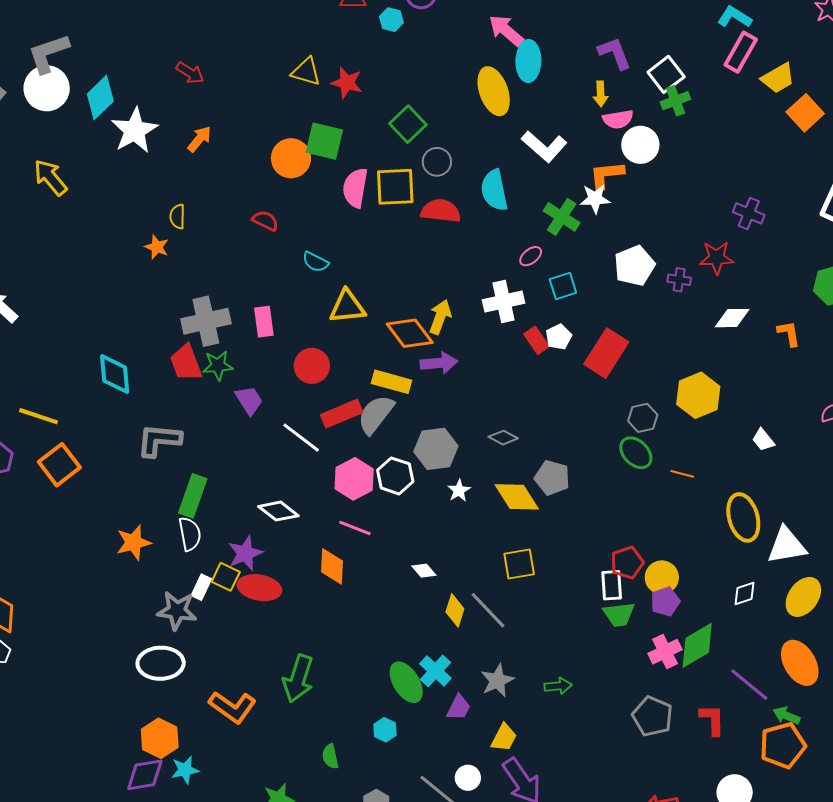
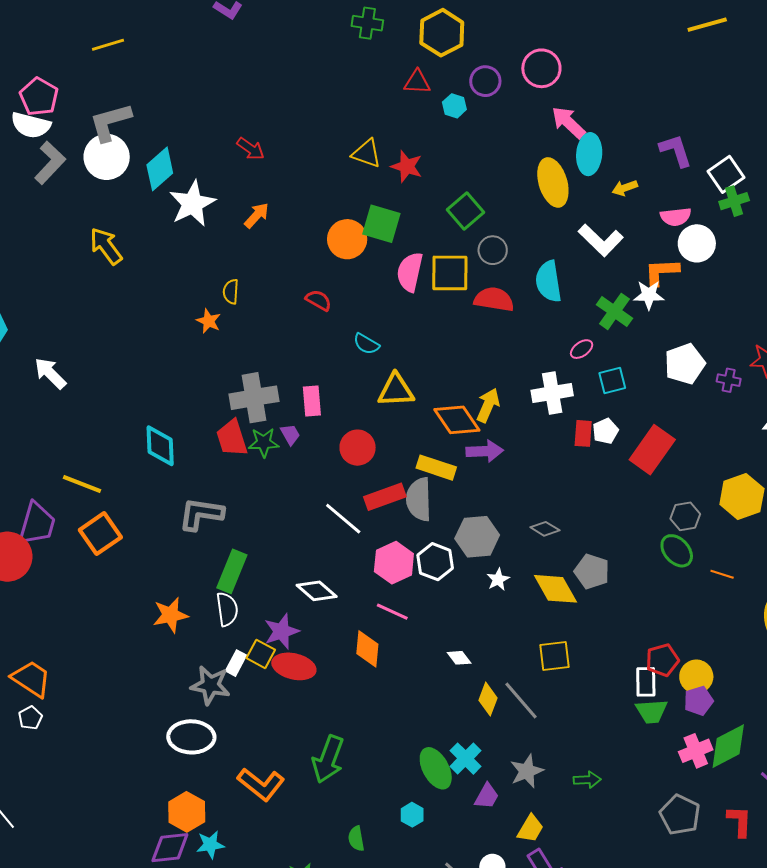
yellow arrow: (601, 94) -> (625, 188), moved, turned 70
red rectangle: (537, 340) -> (583, 433), turned 36
purple trapezoid: (249, 400) -> (290, 434), moved, size x0.7
gray semicircle: (376, 414) -> (419, 499), turned -42

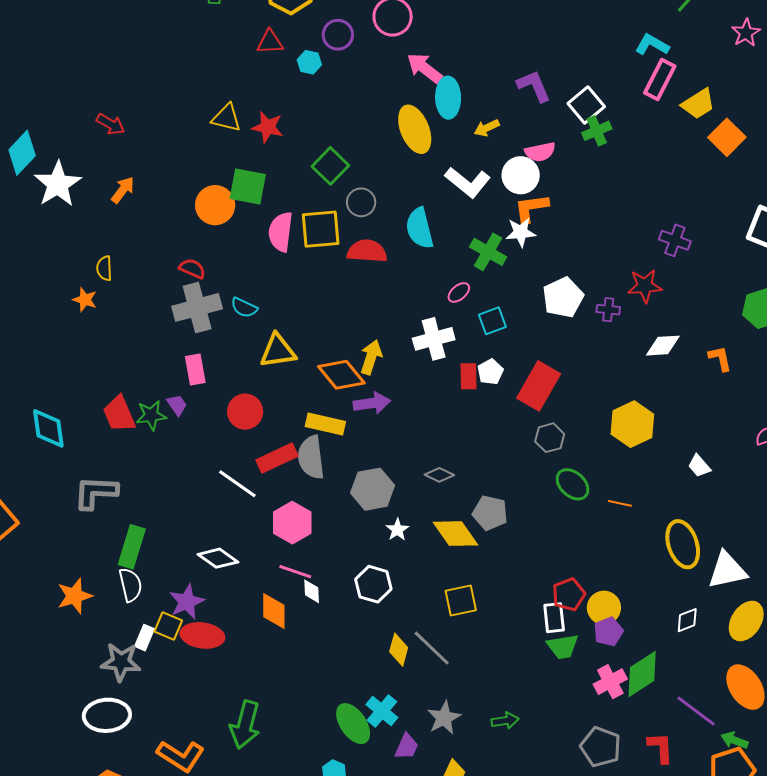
white circle: (697, 243) -> (521, 175), moved
gray cross: (254, 398) -> (197, 307), moved
gray hexagon: (685, 516) -> (550, 438), moved
white hexagon: (435, 562) -> (373, 584), moved
white diamond: (459, 658) -> (312, 591), moved, turned 40

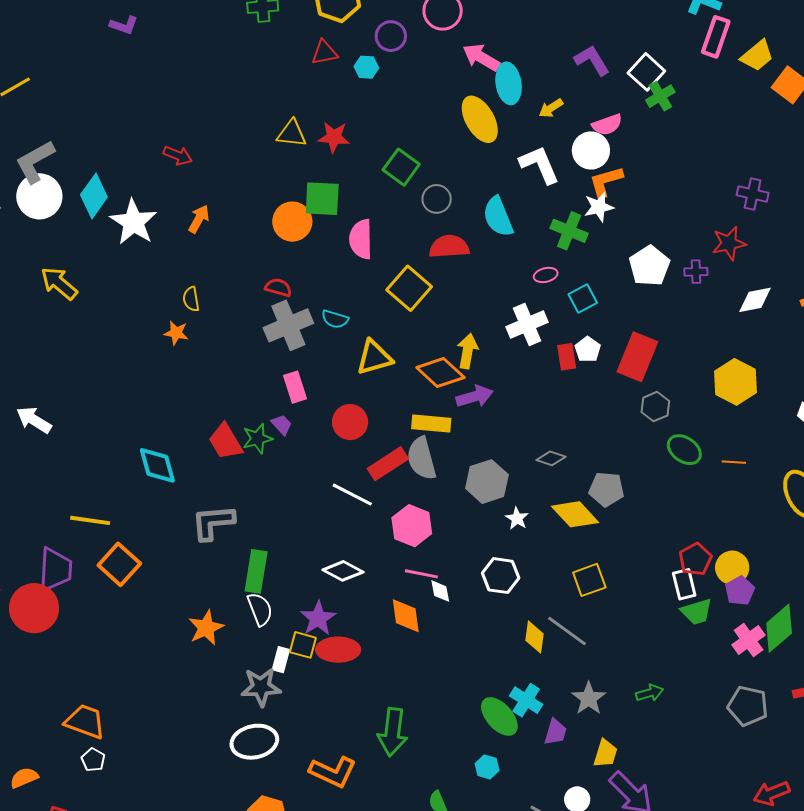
white L-shape: (468, 182) -> (539, 165), turned -144
yellow square: (321, 229) -> (409, 288), moved, turned -36
pink ellipse: (459, 292) -> (546, 275), turned 35

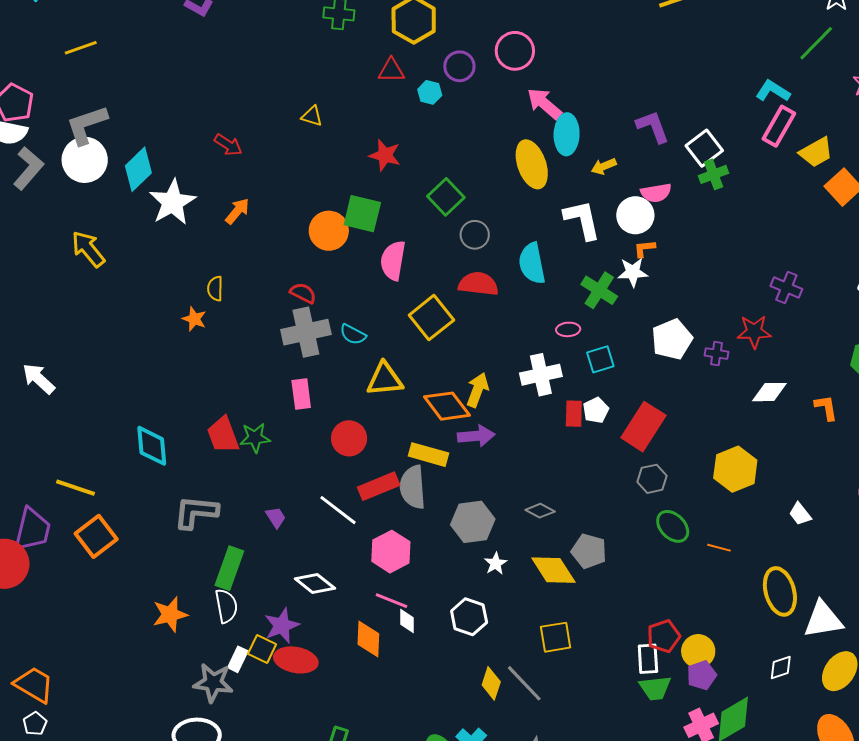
yellow triangle: (292, 134) -> (312, 116), moved, size x0.7
orange L-shape: (606, 182) -> (644, 249), size x0.6
purple trapezoid: (282, 425) -> (276, 517), moved

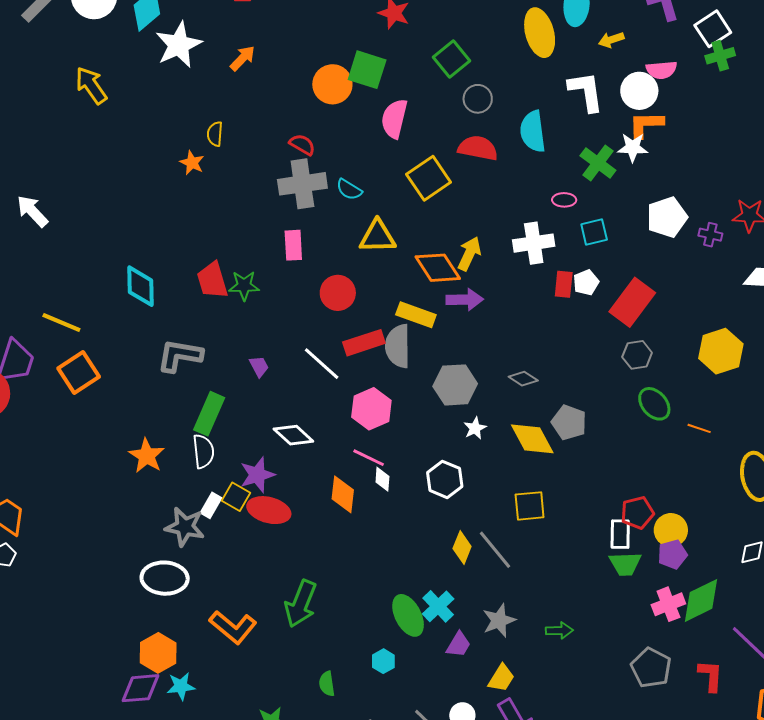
orange L-shape: (644, 249) -> (646, 125), size x1.6
orange star: (170, 614) -> (147, 456), turned -30

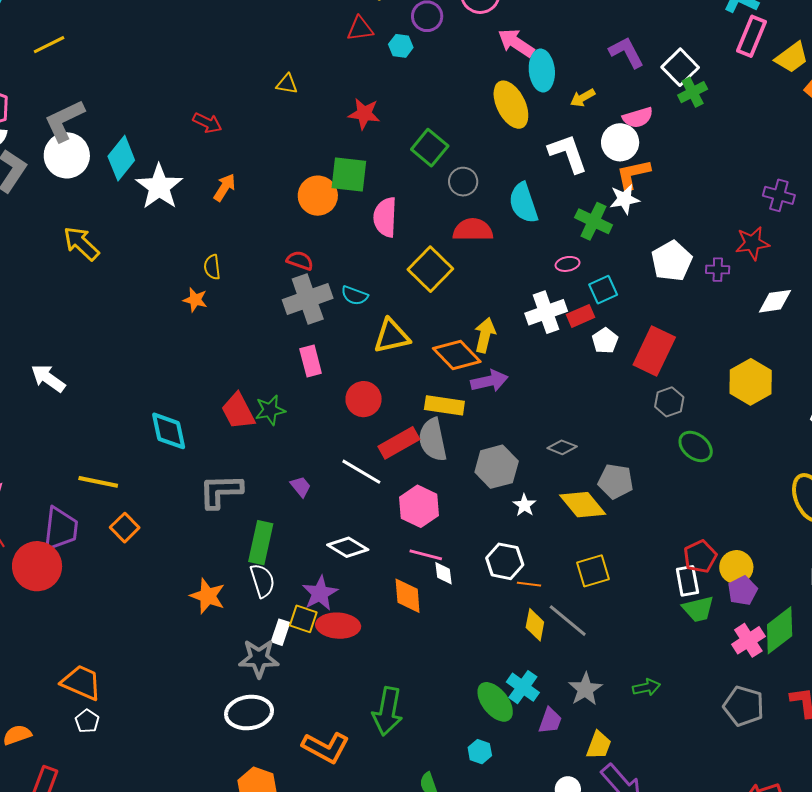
red rectangle: (564, 284) -> (581, 316), moved, turned 72
orange square: (79, 373) -> (125, 528), size x0.7
orange line: (699, 428) -> (529, 584), moved

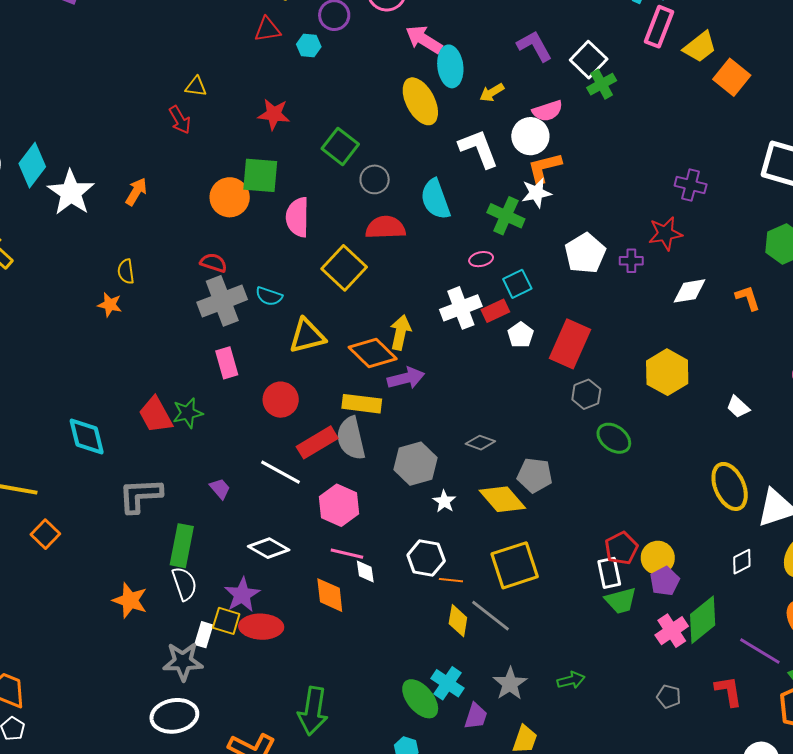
red arrow: (207, 123) -> (180, 120), moved, turned 36
yellow square: (593, 571) -> (515, 565), size x1.4
gray pentagon: (744, 706) -> (669, 696), size x0.6

